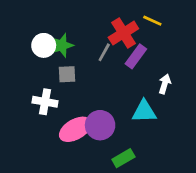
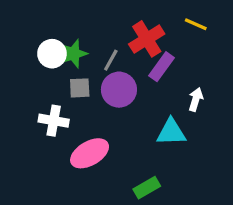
yellow line: (152, 21) -> (196, 24), moved
gray line: (104, 52) -> (111, 60), moved
purple circle: (100, 125) -> (119, 90), moved

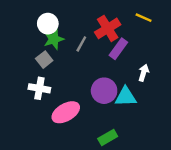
white circle: (52, 54) -> (48, 24), moved
gray square: (80, 88) -> (44, 60), moved, turned -35
purple circle: (119, 90) -> (104, 91), moved

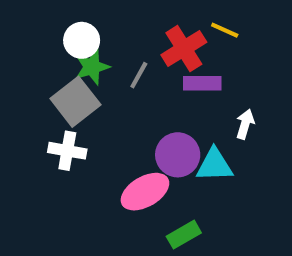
yellow line: (144, 18) -> (225, 30), moved
purple rectangle: (118, 49) -> (202, 83), turned 54
gray square: (44, 60) -> (75, 102), size x1.6
pink ellipse: (66, 112) -> (145, 192), moved

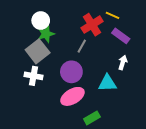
gray line: (139, 75) -> (82, 46), moved
purple rectangle: (202, 83) -> (121, 36), moved, turned 36
purple circle: (178, 155) -> (71, 72), moved

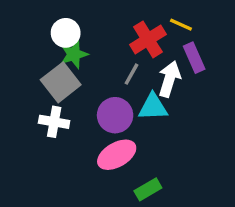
purple rectangle: (121, 36) -> (194, 58), turned 30
white arrow: (123, 63) -> (169, 79), moved, size x1.5
cyan triangle: (107, 83) -> (153, 107), moved

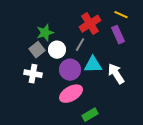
yellow line: (181, 25) -> (121, 15), moved
white circle: (66, 33) -> (57, 50), moved
white arrow: (169, 79) -> (116, 74), moved, turned -50
gray square: (61, 82) -> (37, 50), size x0.7

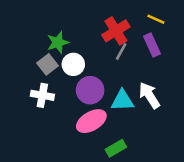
gray line: (80, 45) -> (121, 51), moved
cyan triangle: (93, 65) -> (122, 100), moved

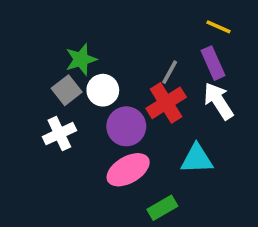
red cross: (116, 31) -> (166, 103), moved
white cross: (42, 95) -> (59, 134), turned -35
white arrow: (149, 95) -> (219, 101), moved
cyan triangle: (122, 100) -> (197, 159), moved

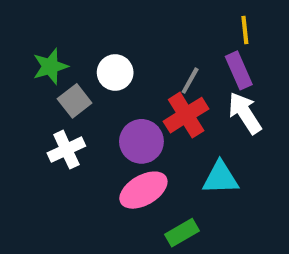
yellow line: (219, 27) -> (245, 30), turned 60
green star: (81, 59) -> (50, 66), moved
white circle: (103, 90) -> (115, 73), moved

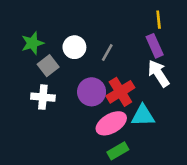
gray line: (190, 81) -> (107, 52), moved
red cross: (186, 115) -> (120, 92), moved
white cross: (66, 150) -> (43, 97), turned 30
pink ellipse: (143, 190) -> (111, 123), moved

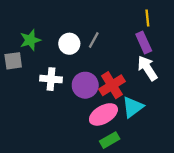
gray line: (107, 52) -> (94, 40), moved
gray square: (48, 66) -> (13, 61), moved, turned 30
white cross: (43, 97) -> (51, 79), moved
cyan triangle: (143, 115) -> (133, 107), turned -35

